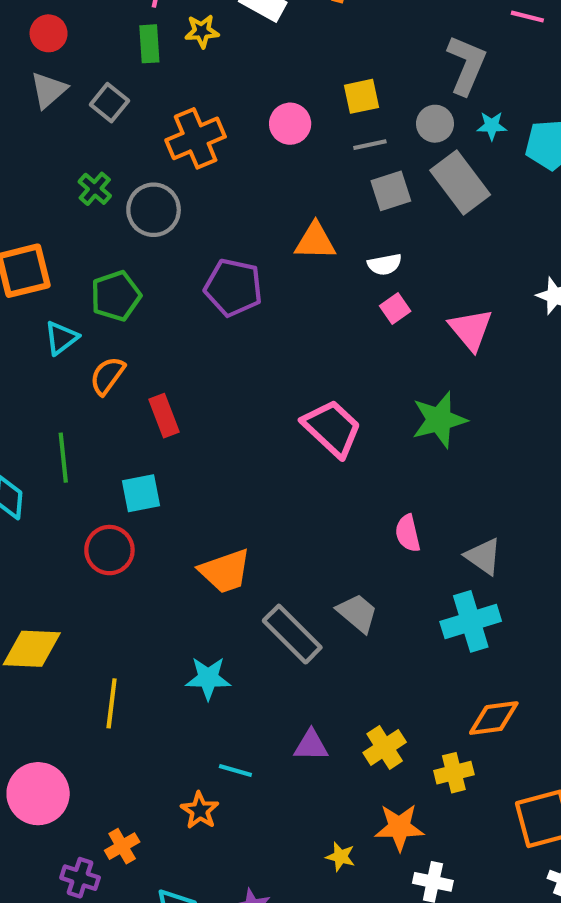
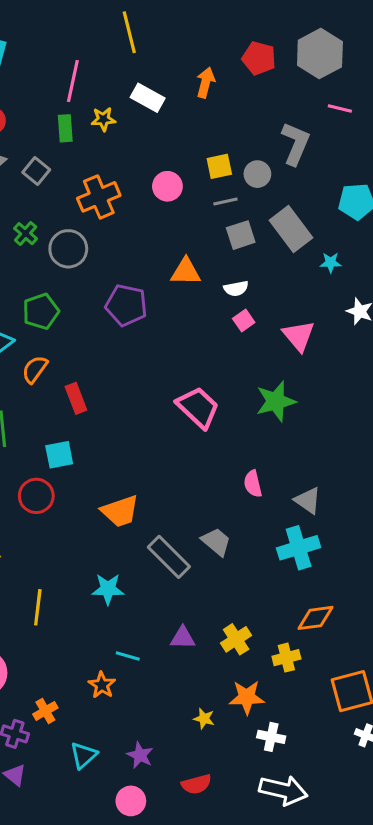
gray circle: (435, 124) -> (257, 174), moved
cyan star: (492, 126) -> (331, 263), moved

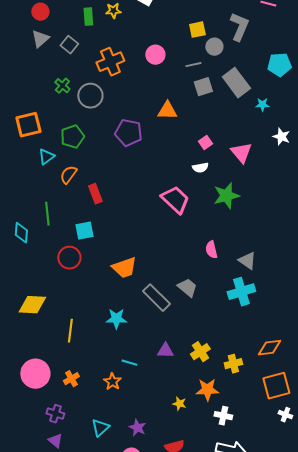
yellow square: (219, 166) -> (197, 30), moved
white semicircle: (236, 288) -> (200, 168), moved
orange diamond: (315, 618) -> (269, 348), moved
orange cross: (45, 711) -> (71, 379), moved

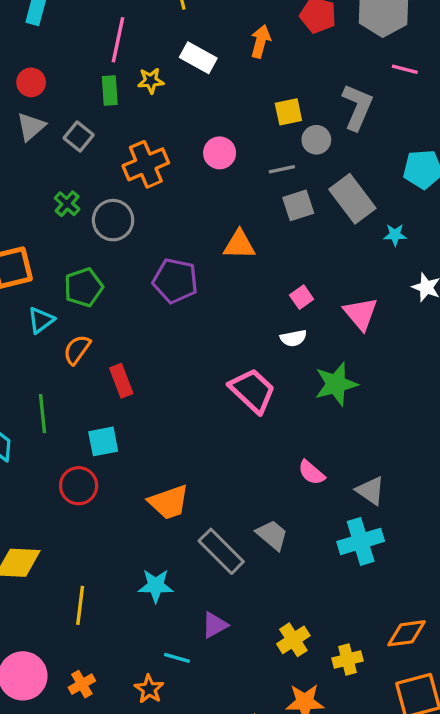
pink semicircle: (211, 250) -> (311, 473), turned -36
purple triangle: (165, 351) -> (215, 625), moved, turned -30

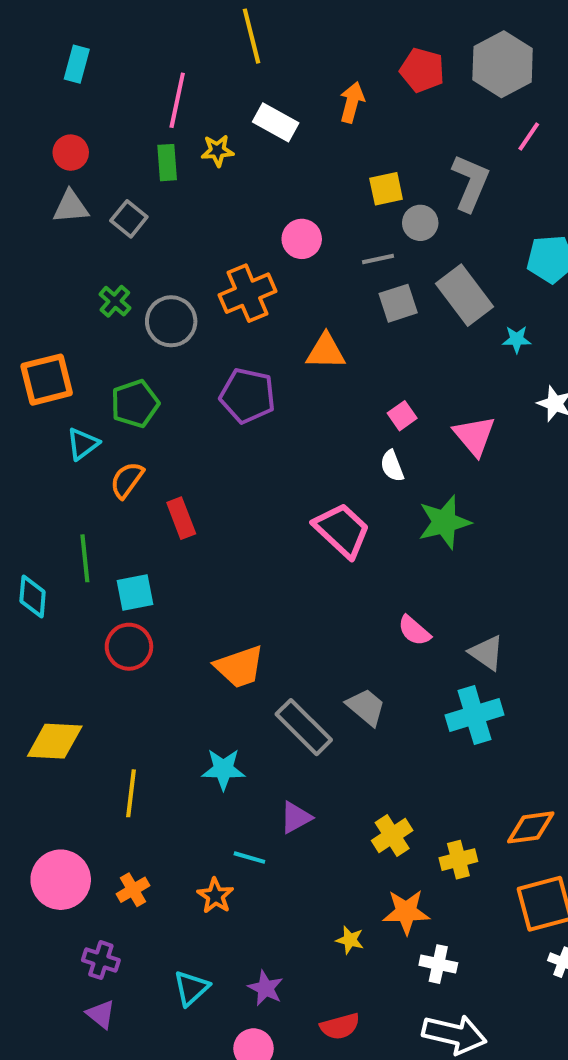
pink line: (405, 69) -> (529, 136), turned -70
gray triangle: (31, 127) -> (71, 207), turned 36
orange cross: (146, 164) -> (247, 293), moved
white semicircle: (293, 338) -> (392, 466), turned 80
cyan square: (103, 441) -> (135, 592), moved

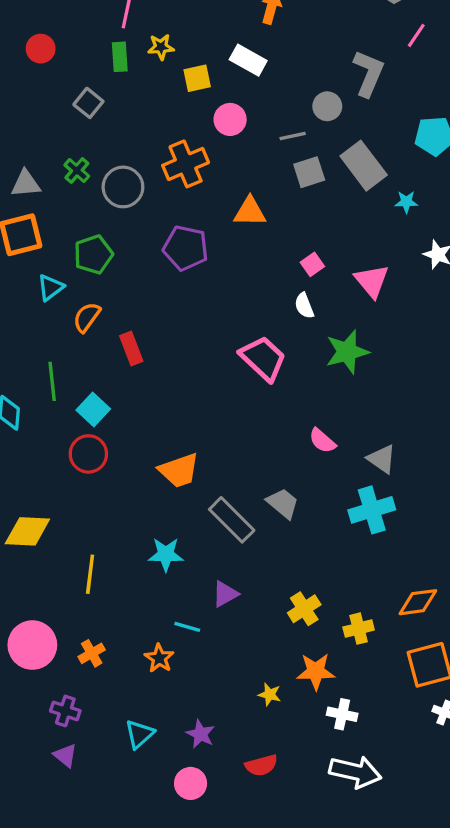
white rectangle: (276, 122) -> (248, 60), moved
yellow square: (386, 189) -> (197, 78), moved
gray triangle: (71, 207) -> (26, 184), moved
cyan square: (135, 592) -> (93, 409), turned -36

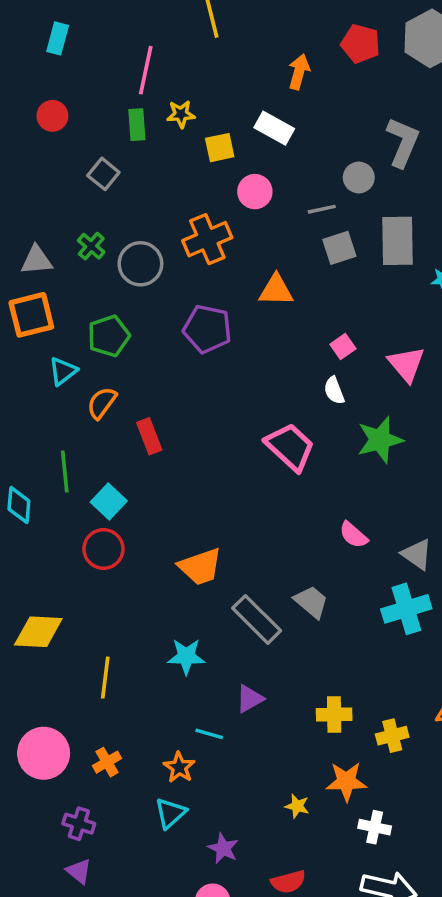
gray rectangle: (364, 166) -> (398, 241), turned 36
yellow cross: (304, 609) -> (334, 715), turned 32
cyan triangle: (139, 734) -> (170, 813), moved

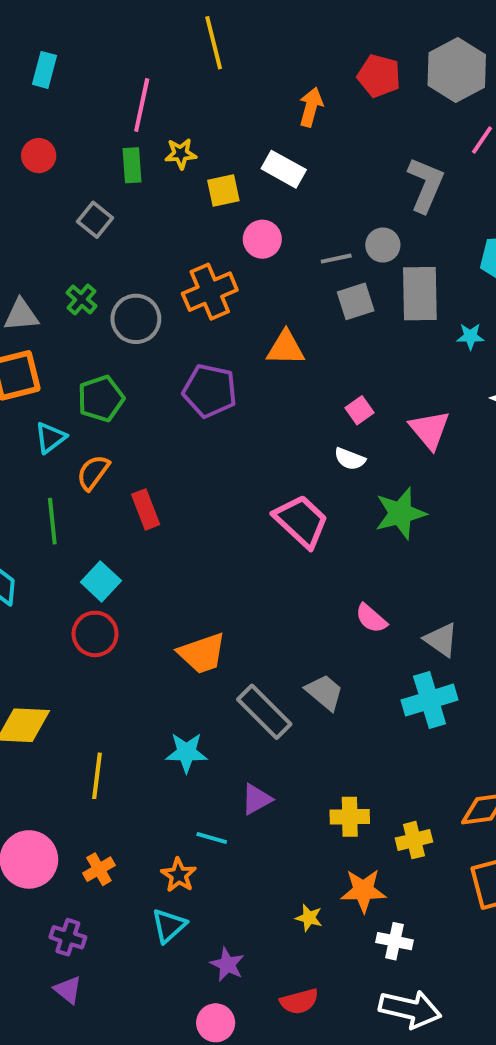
gray circle: (359, 177) -> (383, 245), moved
white semicircle: (334, 391) -> (350, 459), turned -48
green line: (65, 472) -> (52, 521), moved

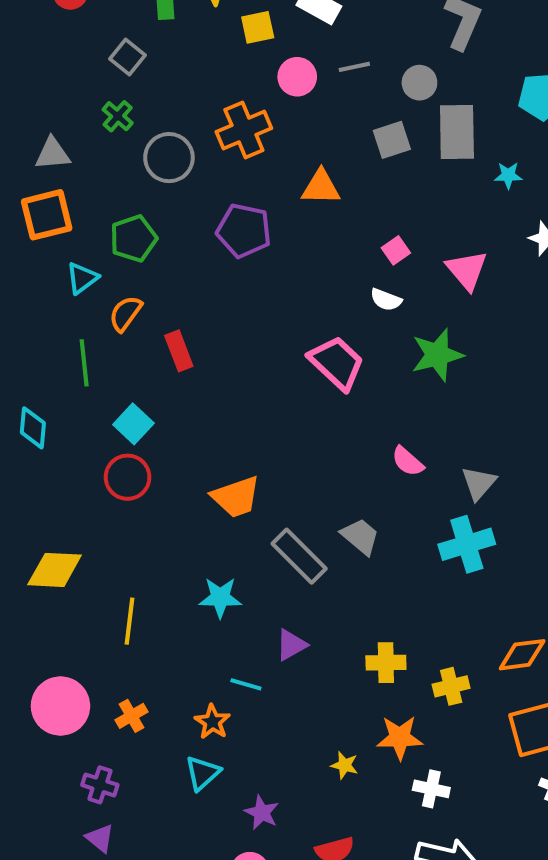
gray line: (336, 259) -> (354, 67), moved
green cross: (81, 299) -> (118, 116), moved
gray triangle: (441, 640) -> (479, 483), turned 36

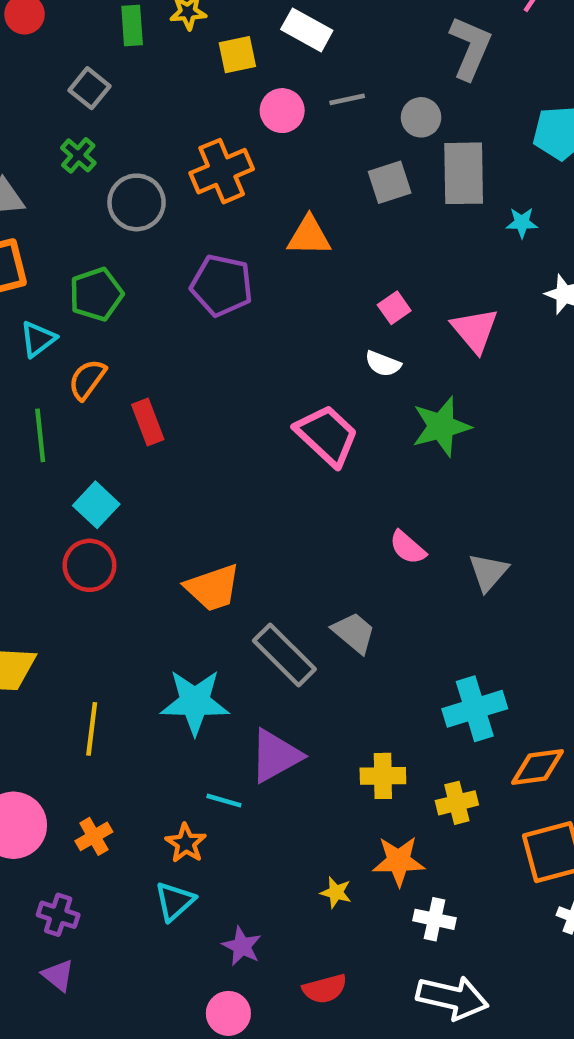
cyan cross: (467, 544) -> (475, 709), moved
cyan star: (220, 598) -> (195, 702), size x1.4
purple triangle: (291, 645) -> (275, 756), size x1.5

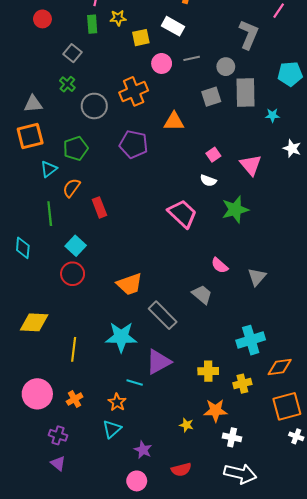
gray trapezoid: (354, 633) -> (202, 294), moved

